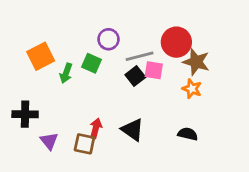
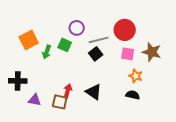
brown star: (196, 62) -> (152, 52), moved
pink square: (154, 70) -> (128, 54), moved
orange star: (192, 89) -> (136, 76), moved
purple triangle: (49, 141) -> (35, 100), turned -40

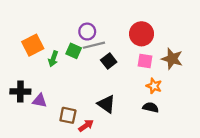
gray line: (99, 40) -> (94, 45), moved
red arrow: (68, 91) -> (86, 126), moved, turned 40
purple triangle: (35, 100) -> (40, 101), moved

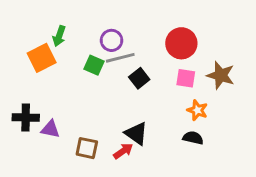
green arrow: (53, 59) -> (59, 36), moved
red arrow: (86, 126) -> (123, 151), moved

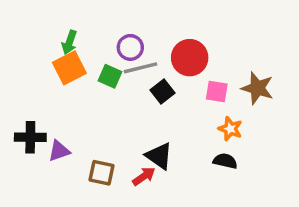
red circle: (181, 43) -> (190, 58), moved
orange square: (42, 58) -> (69, 68), moved
purple triangle: (50, 129) -> (59, 151), turned -30

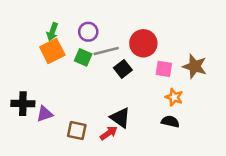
purple circle: (130, 47) -> (88, 32), moved

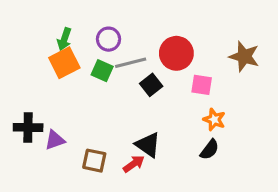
brown star: (195, 66) -> (244, 56), moved
black semicircle: (170, 121) -> (210, 150), turned 114

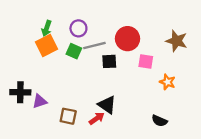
black square: (151, 85) -> (109, 61), turned 35
orange star: (214, 120) -> (167, 82), moved
black semicircle: (210, 150) -> (159, 121), moved, turned 77

